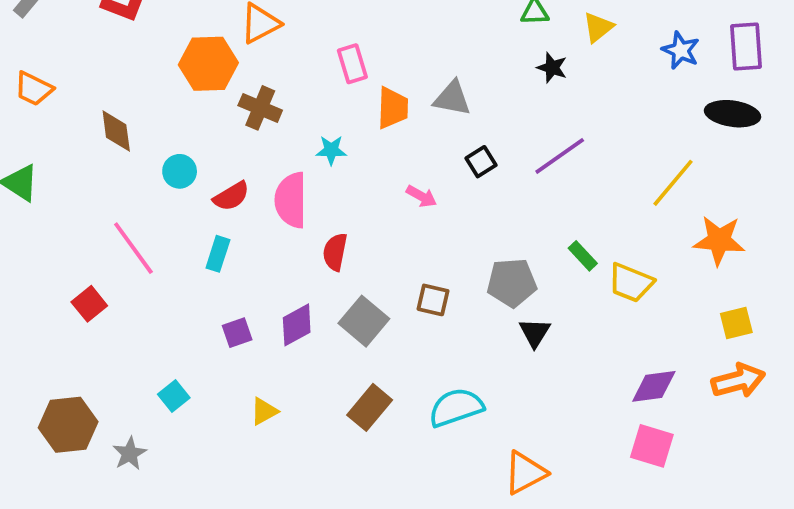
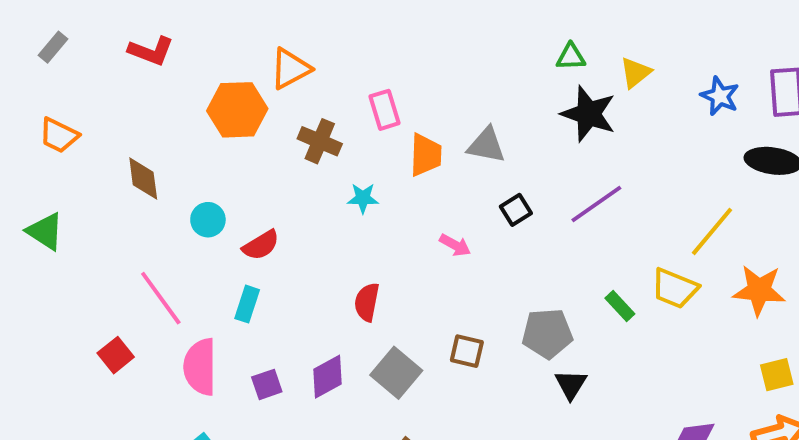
black star: (552, 68) -> (588, 114), size x1.8
brown cross: (260, 108) -> (320, 141), moved
pink semicircle: (291, 200) -> (200, 367), moved
yellow trapezoid: (631, 283) -> (675, 288), moved

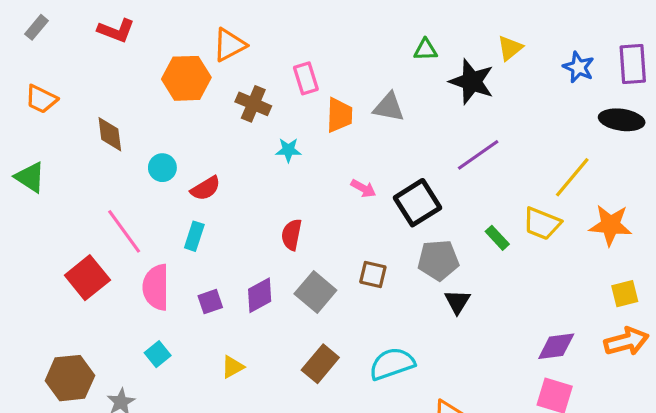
green triangle: (571, 57) -> (425, 50), moved
black square: (516, 210) -> (418, 203), moved, size x1.8
red square: (116, 355) -> (87, 278), size x1.5

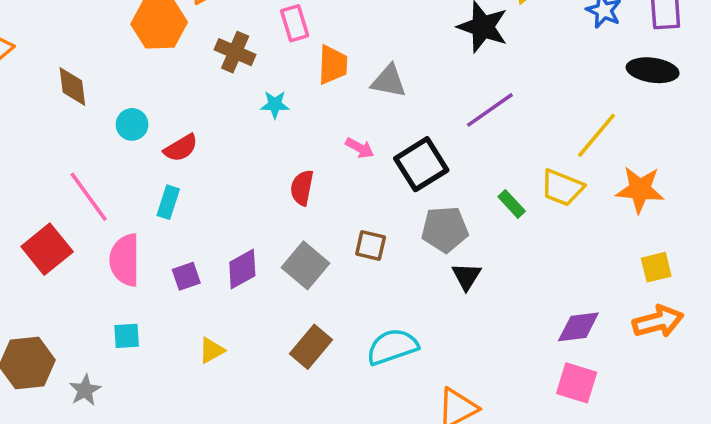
gray triangle: (389, 107) -> (389, 81), moved
red semicircle: (292, 235) -> (302, 188), moved
cyan square: (158, 354) -> (127, 336), turned 35

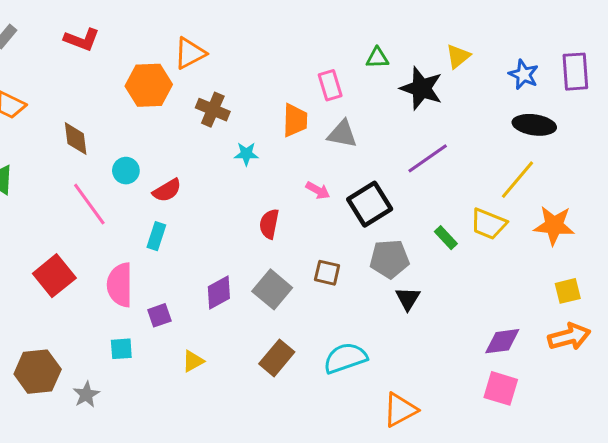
pink rectangle: (295, 23) -> (330, 85), moved
black ellipse: (653, 70) -> (534, 125), moved
pink line: (89, 197) -> (89, 204), moved
purple square: (186, 276) -> (159, 315), moved

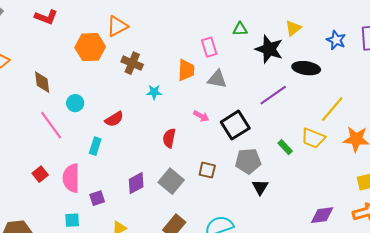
black ellipse: (534, 125) -> (306, 68), moved
red semicircle: (167, 190) -> (114, 119), moved
red square: (54, 276) -> (40, 174), moved, size x0.6

